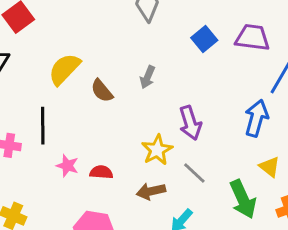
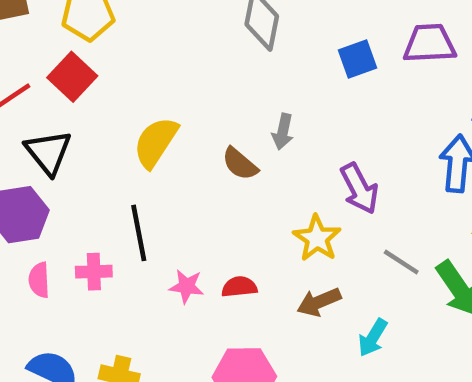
blue square: (204, 39) -> (357, 59), turned 30
brown semicircle: (102, 91) -> (240, 164), moved
gray line: (194, 173) -> (401, 262), moved

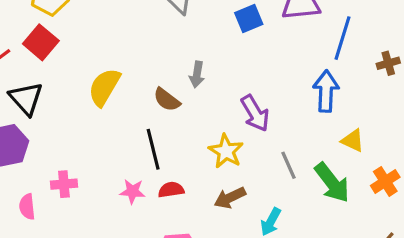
black line: (139, 233) -> (153, 149), moved
gray line: (401, 262) -> (289, 165), turned 36
pink semicircle: (39, 280) -> (27, 207), moved

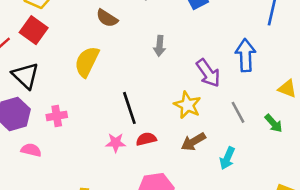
blue arrow: (326, 91) -> (245, 55), moved
brown semicircle: (167, 100) -> (107, 18), moved
green arrow: (332, 183) -> (274, 123), size x0.6
pink cross: (64, 184) -> (57, 116), moved
pink semicircle: (27, 207) -> (31, 150), moved, turned 114

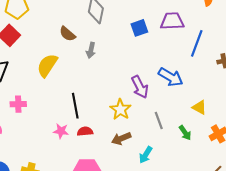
gray arrow: (160, 46) -> (91, 50), moved
blue arrow: (245, 55) -> (171, 77), turned 115

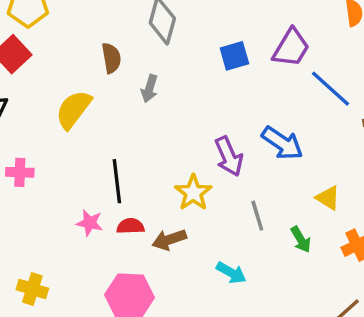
purple trapezoid: (172, 21) -> (291, 48), turned 120
brown semicircle: (67, 34) -> (111, 58), turned -144
blue line: (197, 43) -> (331, 89), turned -72
brown arrow: (121, 138) -> (169, 240), moved
cyan arrow: (146, 155) -> (231, 273), turned -96

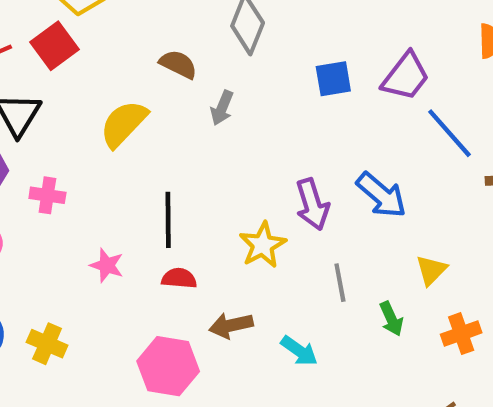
brown semicircle: (111, 58) -> (178, 64), turned -60
yellow triangle: (328, 198) -> (431, 270), turned 36
pink star: (90, 223) -> (107, 265), moved
brown arrow: (169, 240) -> (231, 325), moved

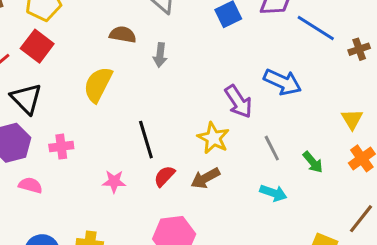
yellow triangle: (431, 270) -> (352, 119), moved
red semicircle: (179, 278) -> (164, 176), turned -35
brown arrow: (231, 325) -> (205, 178), moved
cyan arrow: (299, 351) -> (273, 193), moved

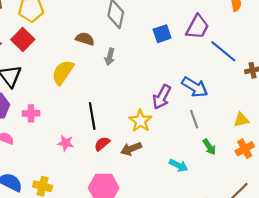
purple arrow: (238, 102) -> (162, 97), turned 55
yellow triangle: (352, 119) -> (241, 120), turned 42
gray line: (272, 148) -> (194, 119), moved

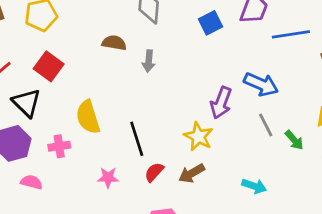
red square: (23, 39) -> (49, 66), moved
blue line: (223, 51) -> (291, 34), turned -40
yellow semicircle: (63, 72) -> (88, 117), moved, turned -44
green arrow: (209, 147) -> (294, 140), moved

